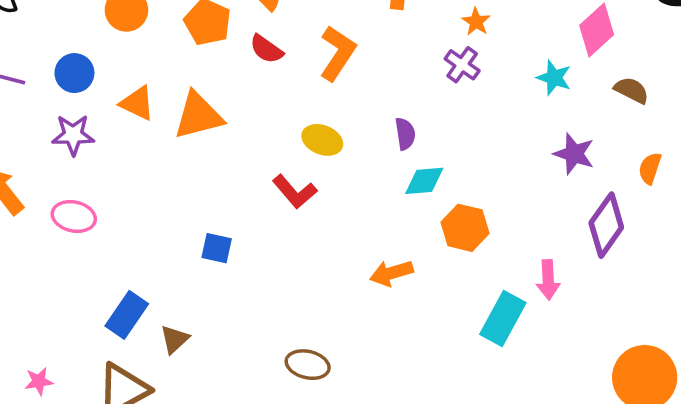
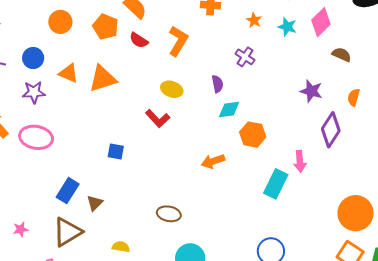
purple cross: (462, 65) -> (245, 57), moved
cyan star: (554, 78) -> (287, 27), moved
pink ellipse: (74, 216) -> (36, 137), size x1.4

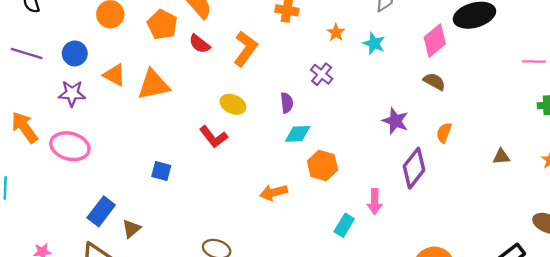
pink diamond: (321, 22) -> (435, 41), moved
cyan rectangle: (276, 184) -> (344, 225), size x0.7

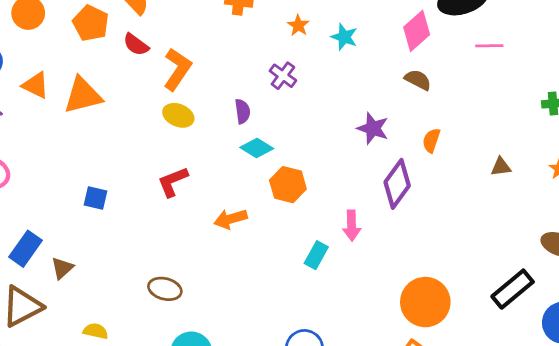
orange L-shape: (245, 49) -> (177, 69), moved
pink line: (534, 61) -> (489, 46), moved
cyan diamond: (298, 134) -> (257, 148), turned 36
red L-shape: (213, 137) -> (173, 182), moved, turned 108

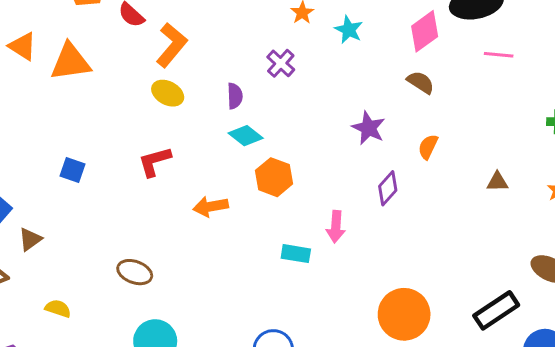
purple diamond: (397, 184) -> (388, 188), size x0.7
cyan rectangle: (316, 255) -> (296, 254), turned 64

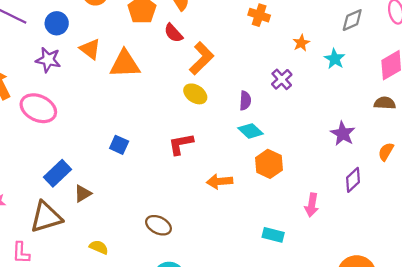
brown semicircle: (421, 82) -> (385, 103), turned -35
cyan rectangle: (296, 254) -> (273, 235), moved

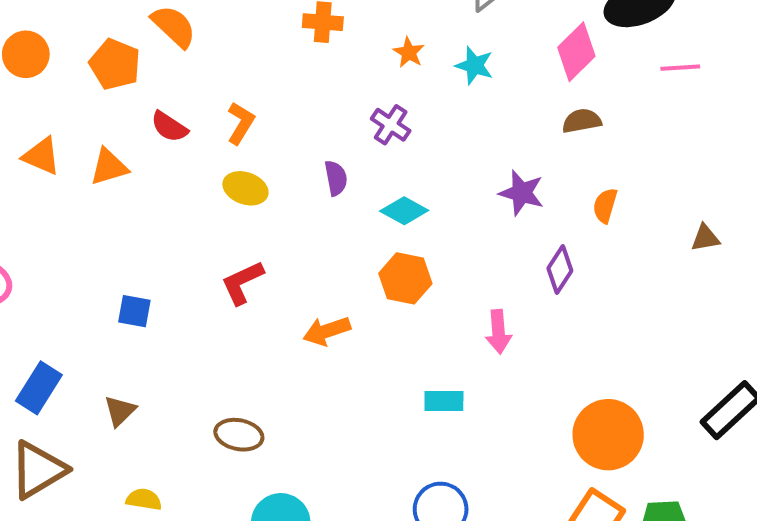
red semicircle: (173, 33) -> (169, 127), moved
orange L-shape: (201, 58) -> (241, 123), size x0.7
orange triangle: (125, 64) -> (109, 167), size x0.7
cyan diamond: (251, 131) -> (404, 211), moved
brown triangle: (83, 194) -> (120, 411), moved

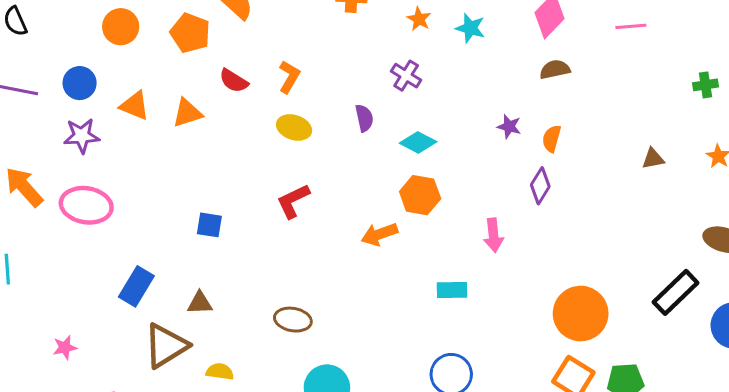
purple star: (522, 193) -> (509, 127), size x0.7
orange semicircle: (605, 206) -> (552, 139), moved
orange arrow: (327, 331) -> (379, 234), moved
brown triangle: (120, 411) -> (200, 303), turned 44
brown triangle: (38, 470) -> (166, 346), moved

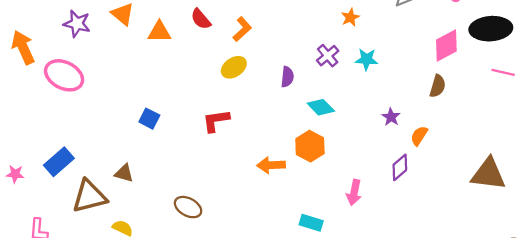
cyan star: (470, 28) -> (367, 59), moved, turned -30
brown semicircle: (555, 69) -> (438, 86), turned 100
yellow ellipse: (294, 127) -> (234, 67), turned -70
brown triangle: (653, 159) -> (488, 174), size x2.0
blue rectangle: (136, 286) -> (59, 162), moved

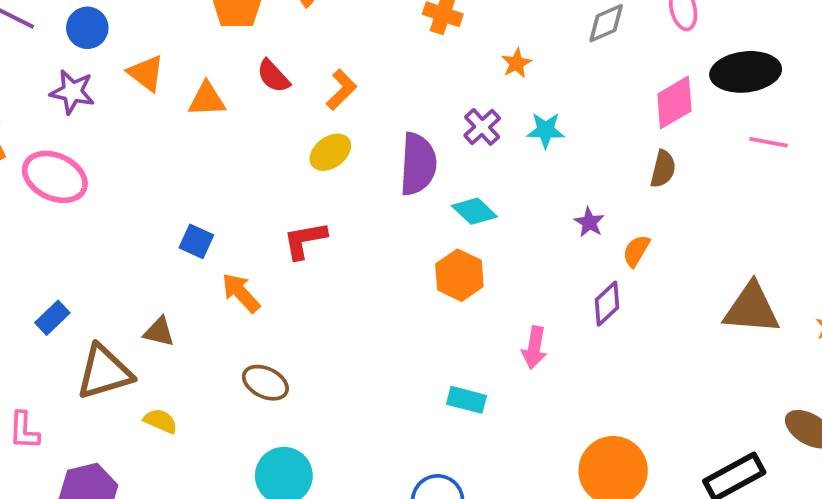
purple semicircle: (287, 77) -> (418, 164), size x1.8
blue rectangle: (59, 162) -> (52, 318), size x0.7
orange arrow: (271, 165) -> (241, 293), moved, turned 52

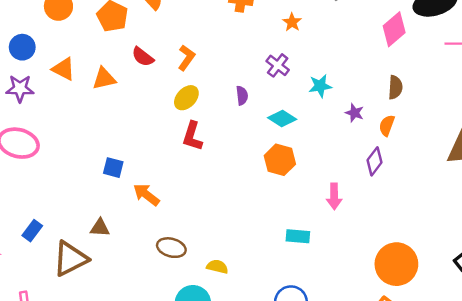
cyan star: (546, 130) -> (320, 86), moved
purple semicircle: (418, 164) -> (242, 96), size x0.5
brown semicircle: (663, 169) -> (395, 87), moved
red L-shape: (305, 240) -> (192, 136), moved, turned -52
yellow semicircle: (160, 421) -> (217, 267), moved

